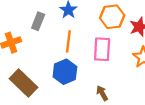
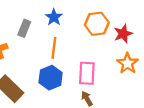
pink rectangle: (102, 49) -> (87, 73), moved

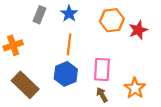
gray rectangle: (24, 28) -> (39, 15), moved
orange star: (128, 63) -> (135, 88), moved

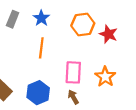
red star: (138, 30) -> (108, 34), turned -30
blue hexagon: (66, 74) -> (38, 93), moved
orange star: (135, 88) -> (105, 77), moved

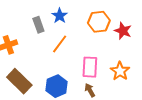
gray rectangle: (13, 19) -> (38, 25), moved, turned -42
orange line: (41, 48) -> (60, 44), turned 30

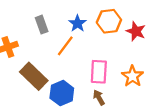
blue star: (60, 16) -> (78, 23), moved
brown rectangle: (19, 81) -> (34, 76), moved

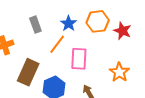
pink rectangle: (99, 72) -> (79, 59), moved
brown rectangle: (34, 76) -> (28, 72), turned 70

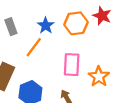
red star: (122, 31) -> (102, 16), moved
pink rectangle: (79, 59) -> (72, 65), moved

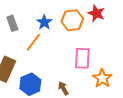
pink rectangle: (72, 65) -> (82, 58), moved
orange star: (99, 76) -> (102, 78), moved

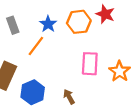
orange star: (102, 78) -> (120, 71), moved

